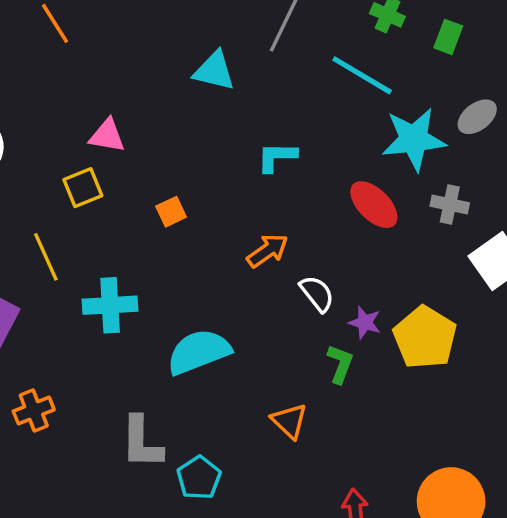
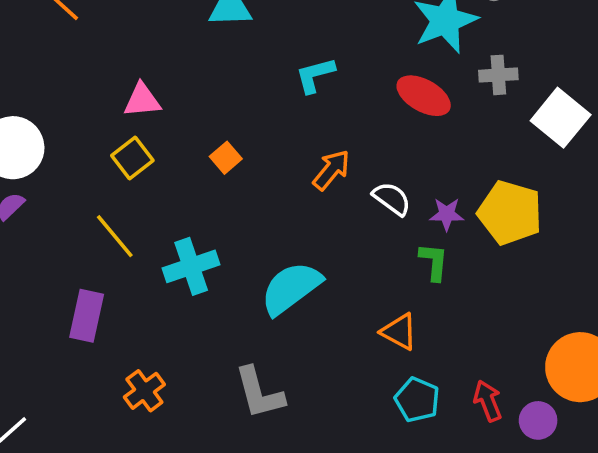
cyan pentagon: (199, 478) -> (417, 400), moved

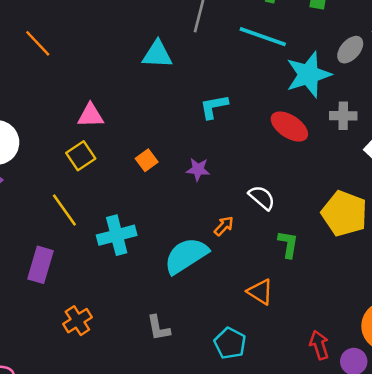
orange arrow: (331, 170) -> (224, 226), moved, size x0.7
purple star: (447, 214) -> (198, 169), moved
gray L-shape: (259, 393) -> (158, 328), size x0.7
cyan pentagon: (417, 400) -> (230, 343), moved

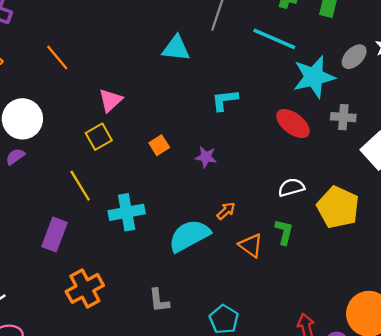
orange line: (38, 43) -> (57, 58), moved
pink triangle: (91, 115) -> (110, 100), turned -45
white semicircle: (262, 198) -> (291, 187), moved, turned -60
orange triangle: (260, 292) -> (251, 245), moved
orange cross: (77, 321) -> (85, 288), size x1.4

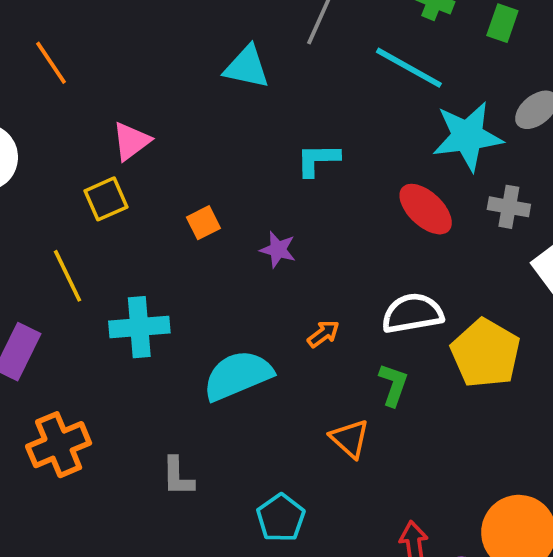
white semicircle: (291, 187) -> (412, 313), size x1.4
orange arrow: (226, 211) -> (323, 334), moved
orange triangle: (251, 245) -> (350, 439), moved

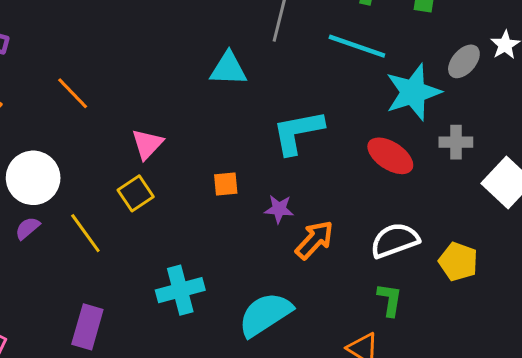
cyan L-shape: (318, 160) -> (298, 132), size x1.5
orange square: (203, 223) -> (226, 184), moved, turned 32
yellow line: (67, 276) -> (85, 233), moved
orange arrow: (323, 334) -> (314, 240), moved, size x1.6
yellow pentagon: (485, 353) -> (458, 262), size x0.7

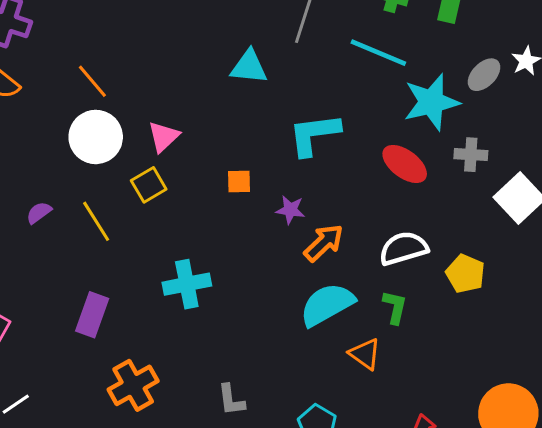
white circle: (33, 178) -> (96, 137), moved
cyan semicircle: (265, 314) -> (327, 304), moved

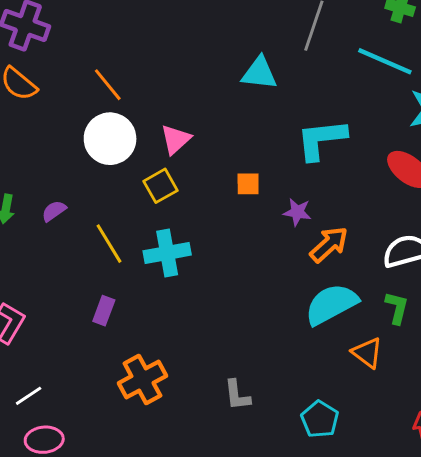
yellow line: (96, 221) -> (109, 244), moved
cyan cross: (187, 284) -> (167, 253), moved
purple rectangle: (92, 315) -> (104, 311), size x0.7

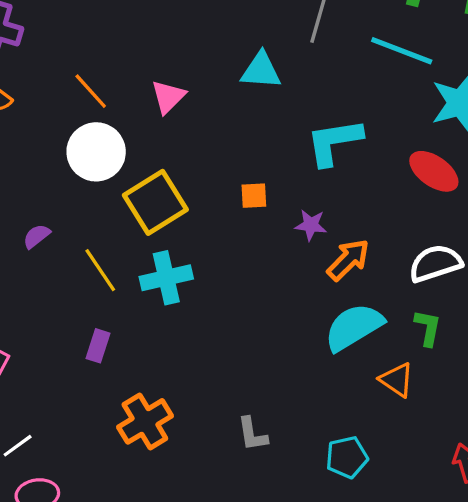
pink triangle: (176, 139) -> (168, 97), moved
yellow square: (161, 186) -> (155, 202), size x1.6
cyan pentagon: (320, 419) -> (347, 457), turned 30

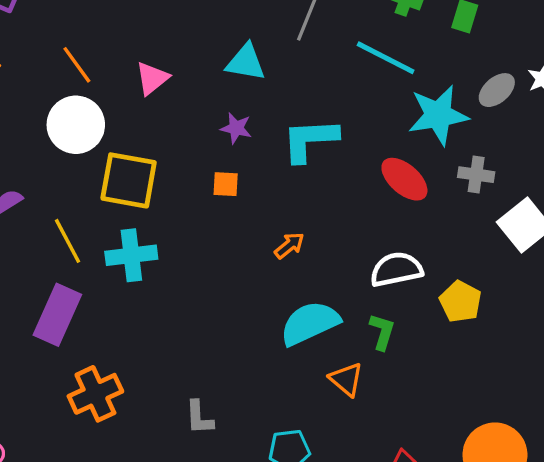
yellow square: (155, 202) -> (129, 180), turned 36
purple star: (311, 225) -> (236, 128), moved
orange arrow: (348, 260) -> (289, 245), moved, size x0.7
purple rectangle: (98, 346) -> (57, 315), size x1.8

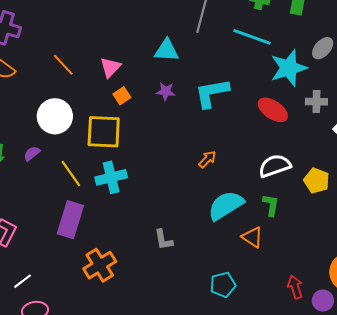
white circle: (76, 125) -> (55, 116), moved
orange square: (226, 184) -> (122, 96), moved, turned -30
gray L-shape: (199, 417) -> (163, 240), moved

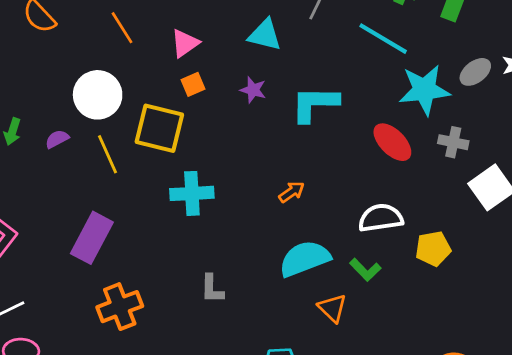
yellow line: (71, 174) -> (107, 154), moved
cyan cross: (111, 177) -> (192, 193), moved
yellow pentagon: (317, 181) -> (433, 249), turned 30
green L-shape: (271, 205) -> (365, 270), turned 115

